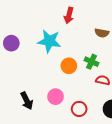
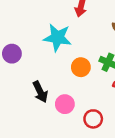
purple circle: (11, 43) -> (12, 54), moved
black arrow: (27, 101) -> (40, 92), moved

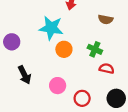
orange circle: (81, 67) -> (64, 49), moved
black arrow: (40, 92) -> (25, 75), moved

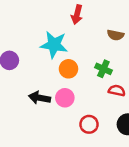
black arrow: (25, 75) -> (40, 98), moved, turned 126
pink circle: (58, 86) -> (65, 98), moved

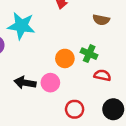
cyan star: (54, 45) -> (21, 26), moved
orange circle: (68, 69) -> (65, 58), moved

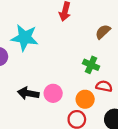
brown semicircle: (101, 20) -> (103, 32), turned 126
orange circle: (65, 58) -> (85, 99), moved

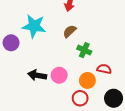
brown semicircle: (103, 32) -> (70, 31), moved
green cross: (91, 65) -> (84, 50), moved

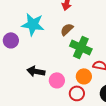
green cross: (84, 50) -> (81, 47), size x1.5
pink circle: (59, 75) -> (57, 80), moved

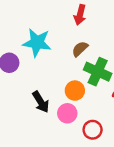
black arrow: (36, 71) -> (41, 102), turned -132
orange circle: (84, 76) -> (75, 91), moved

